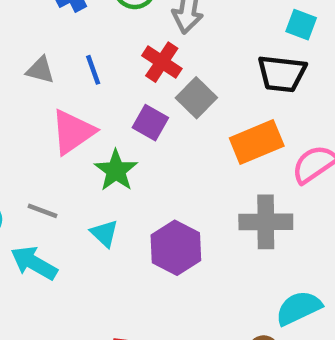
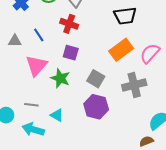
gray square: (196, 98) -> (96, 79), moved
cyan triangle: (104, 233) -> (57, 115), moved

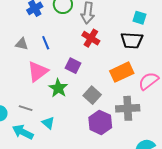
red cross: (69, 24) -> (91, 38), moved
purple hexagon: (96, 107) -> (100, 122), moved

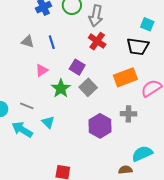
pink triangle: (38, 71) -> (42, 70), size x0.6
gray square: (92, 95) -> (88, 87), moved
gray cross: (128, 108) -> (128, 114), size x0.7

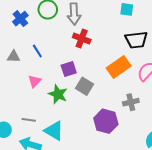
black trapezoid: (138, 46) -> (136, 40), moved
purple square: (77, 67) -> (69, 69), turned -35
cyan triangle: (48, 122) -> (54, 131), size x1.5

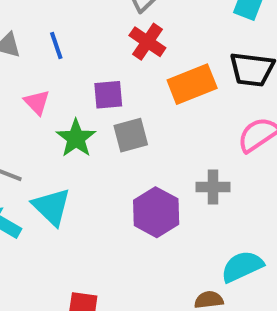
orange rectangle: (119, 67) -> (192, 84), moved
pink triangle: (35, 81) -> (37, 102), turned -40
gray square: (84, 86) -> (131, 135), turned 30

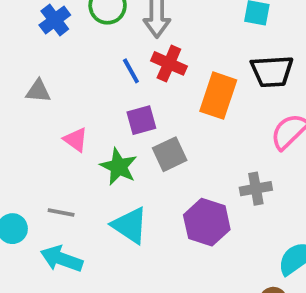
blue line: (56, 46) -> (131, 71), moved
orange rectangle: (192, 84) -> (218, 96), turned -39
cyan triangle: (52, 207) -> (130, 225), moved

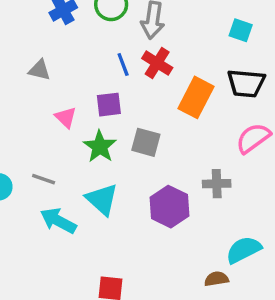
purple square: (141, 120) -> (109, 105), moved
gray square: (170, 154) -> (146, 142), turned 32
cyan arrow: (62, 259) -> (58, 221), moved

